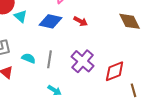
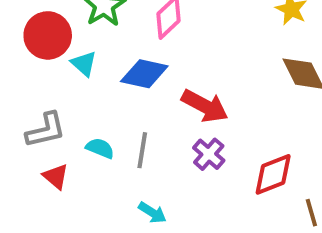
red arrow: (81, 21) -> (205, 106), moved, size x1.6
purple cross: (83, 61) -> (209, 154), size x0.7

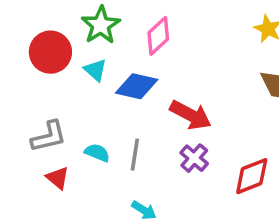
cyan triangle: (84, 64) -> (95, 70), moved

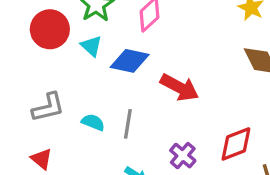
purple cross: (194, 158) -> (183, 156), moved
red triangle: (58, 178) -> (42, 159), moved

